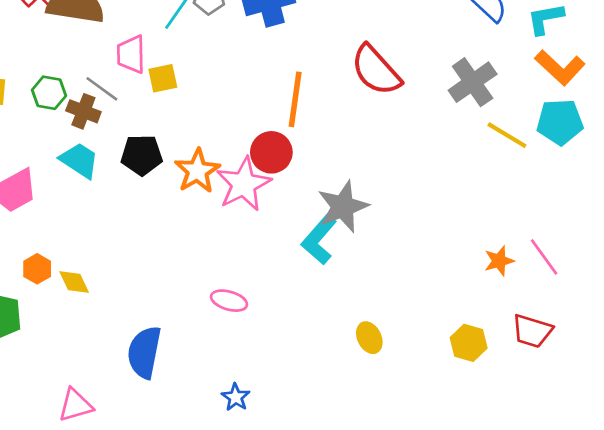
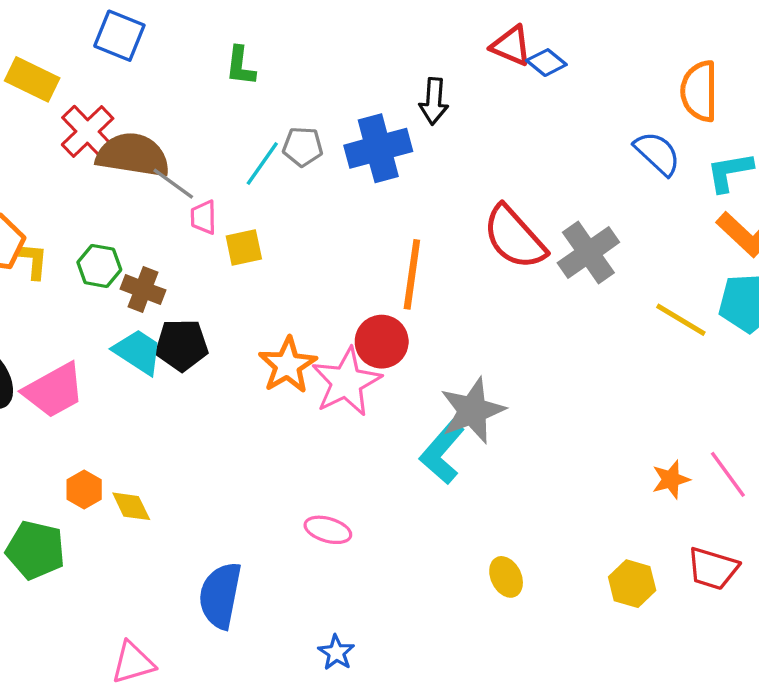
pink trapezoid: (131, 54) -> (204, 217), size x0.7
gray cross: (473, 82) -> (588, 253), moved
gray line: (102, 89) -> (173, 184), moved
black pentagon: (142, 155) -> (182, 345), moved

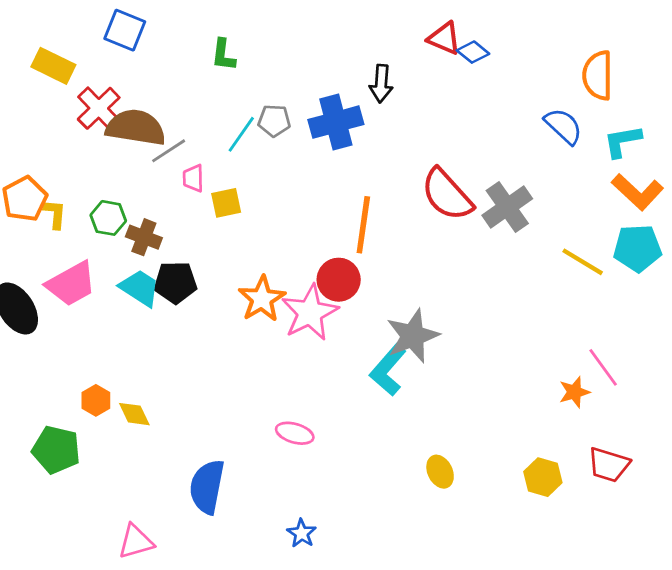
gray line: (173, 184) -> (169, 151), turned -69
pink trapezoid: (54, 390) -> (71, 284), moved
pink line: (728, 474) -> (603, 367), moved

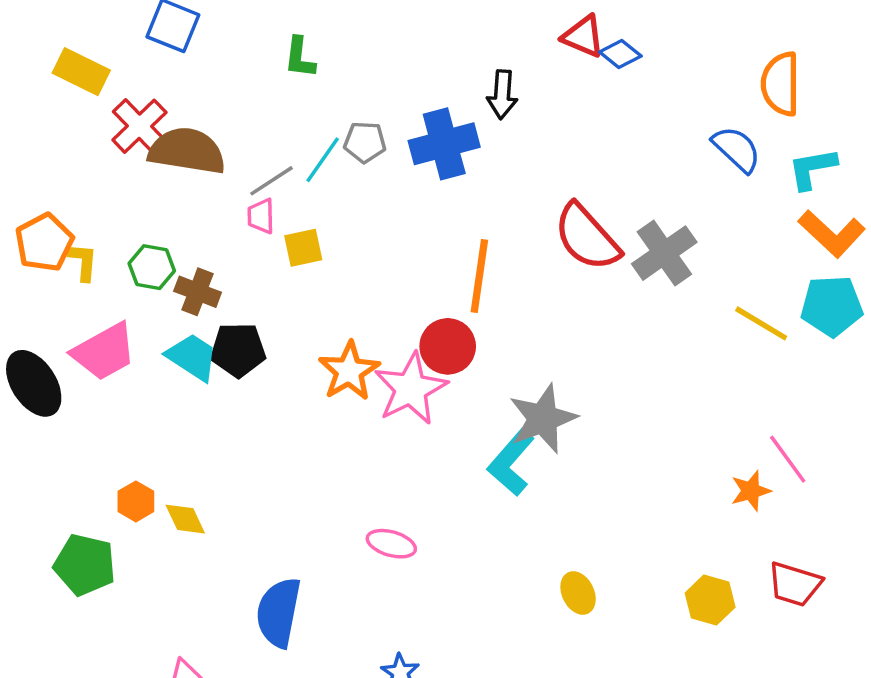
gray line: (169, 151) -> (272, 181), moved

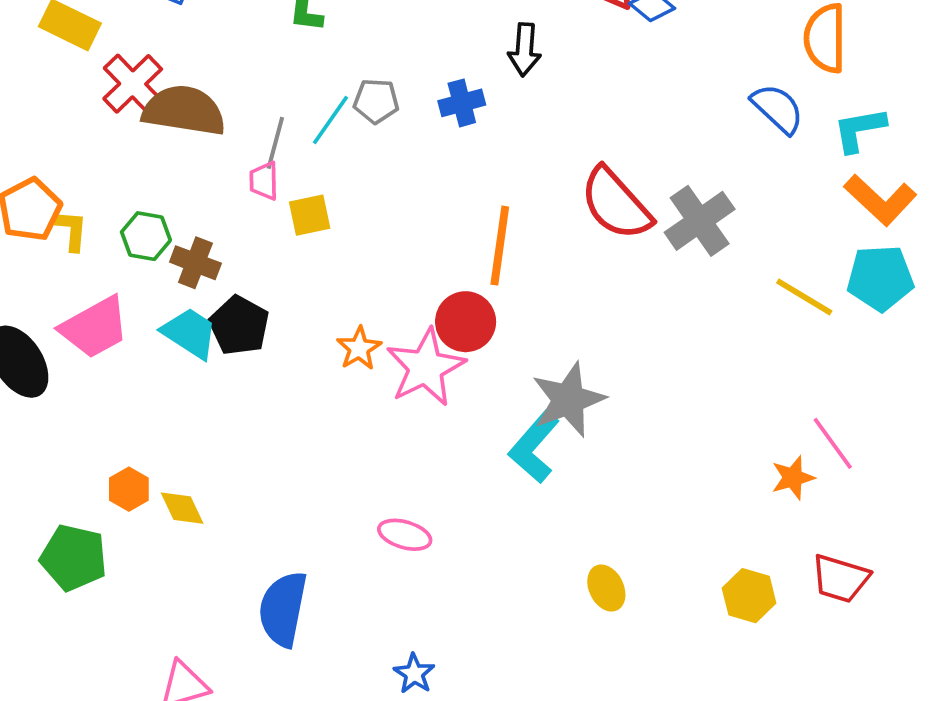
blue cross: (444, 144) -> (462, 103), size x0.6
gray line: (272, 181) -> (275, 143), turned -42
black pentagon: (238, 350) -> (239, 325), turned 30
orange star: (349, 371) -> (359, 348), size x0.7

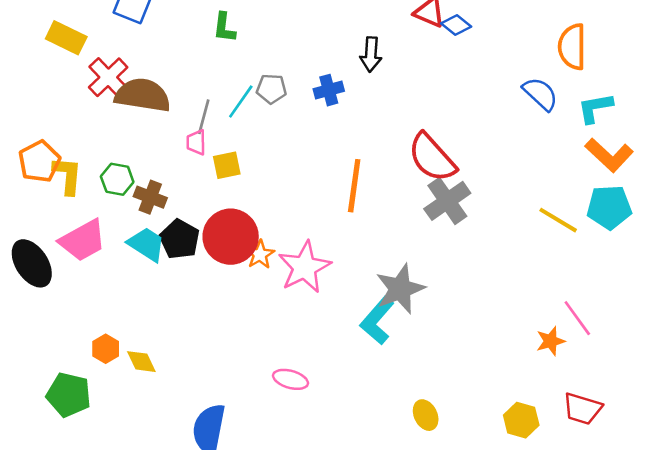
gray cross: (700, 221) -> (447, 201), moved
yellow L-shape: (72, 230) -> (67, 175), size x1.4
red circle: (466, 322) -> (231, 237), moved, size x1.4

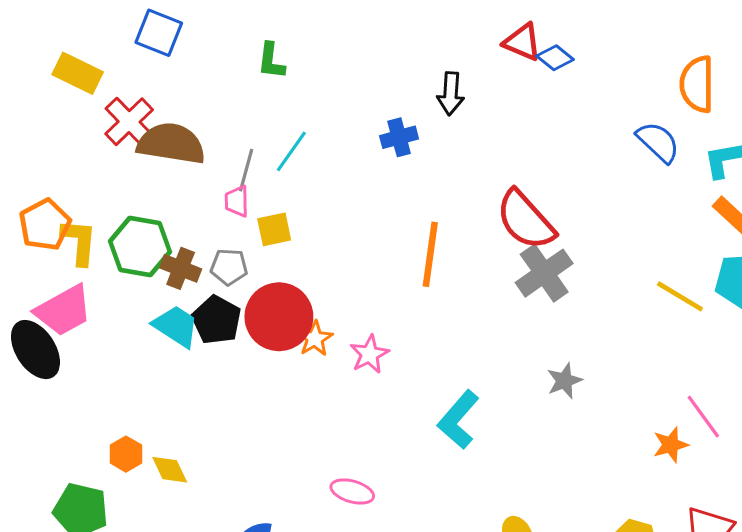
gray pentagon: (271, 89) -> (229, 267), moved
green hexagon: (117, 179) -> (140, 247), size x1.5
pink trapezoid: (83, 240) -> (64, 311), moved
pink star: (305, 267) -> (369, 354), size x0.6
gray star: (400, 289) -> (564, 381), moved, size x0.6

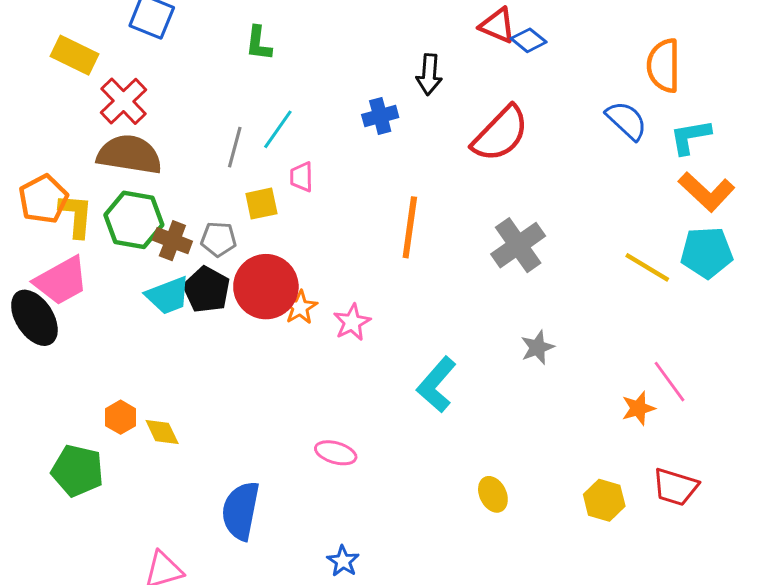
brown semicircle: (171, 144) -> (129, 155), moved
pink trapezoid: (237, 201) -> (302, 177), moved
red semicircle: (525, 220) -> (500, 134), moved, turned -94
cyan trapezoid: (176, 326) -> (168, 296), turned 126

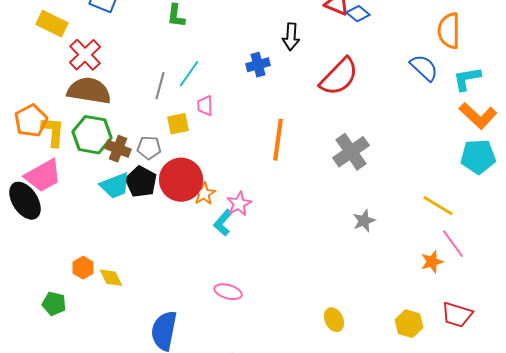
yellow line: (647, 267) -> (438, 206), moved
cyan L-shape: (437, 385) -> (223, 223), moved, size x0.7
green pentagon: (78, 471) -> (54, 304), size x0.7

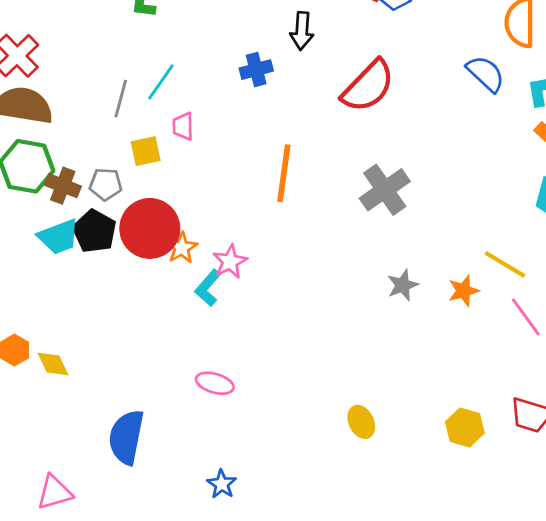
orange star: (432, 262) -> (464, 291), moved

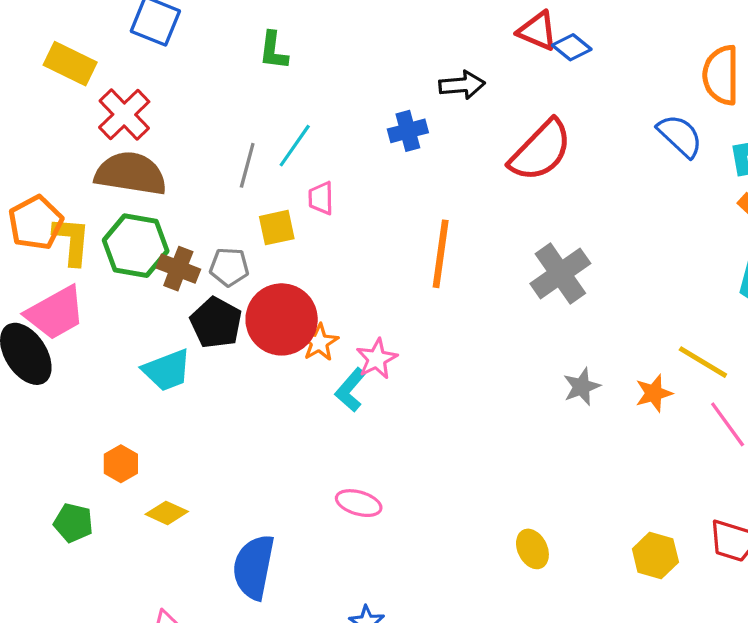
black arrow: (302, 31) -> (462, 85), turned -99
cyan trapezoid: (59, 237) -> (167, 370), moved
yellow diamond: (53, 364) -> (167, 513), moved, turned -40

